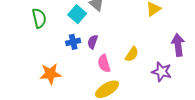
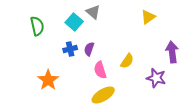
orange star: (50, 74) -> (48, 80), turned -30

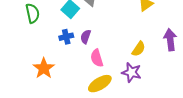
yellow semicircle: (127, 61) -> (139, 49), moved
purple star: (156, 78) -> (131, 72), moved

